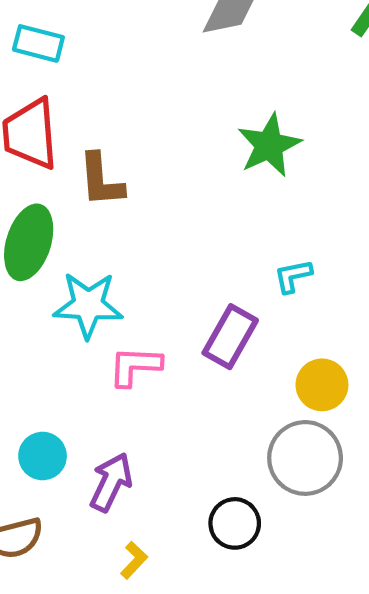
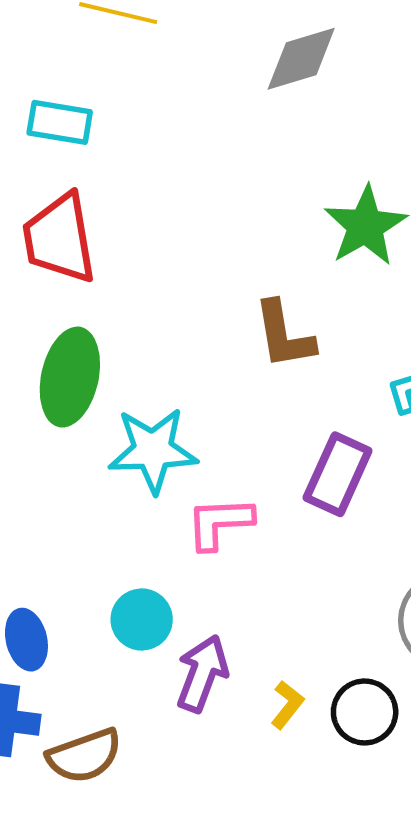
brown L-shape: (101, 180) -> (284, 335), moved
cyan circle: (43, 456) -> (142, 620), moved
yellow L-shape: (134, 560) -> (287, 705), moved

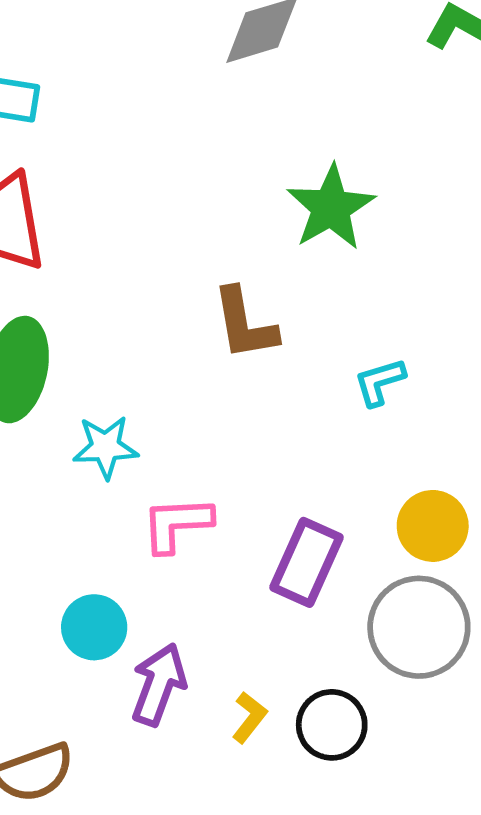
cyan star: (153, 450) -> (105, 447), size x0.7
purple rectangle: (338, 474) -> (307, 562), moved

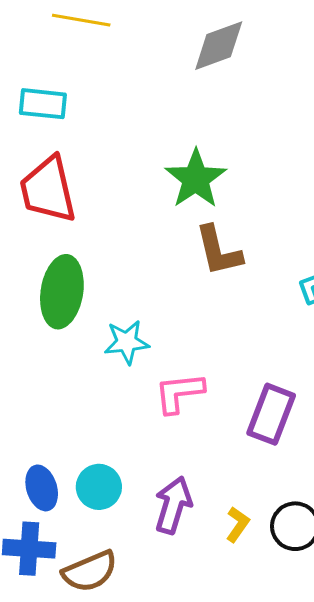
green star: (331, 208) -> (196, 179), moved
cyan circle: (94, 627) -> (99, 487), moved

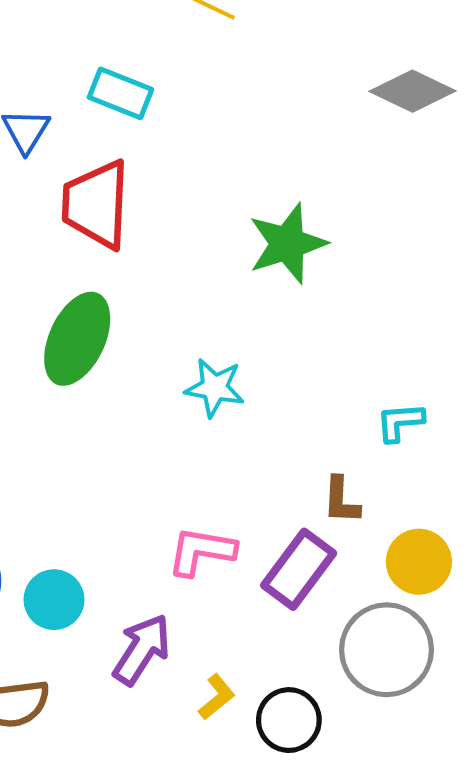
gray diamond: (219, 46) -> (412, 91), moved, turned 30
brown L-shape: (218, 251) -> (341, 500), moved, size x0.7
cyan star: (127, 342) -> (215, 388), moved
pink L-shape: (179, 393) -> (201, 551), moved

